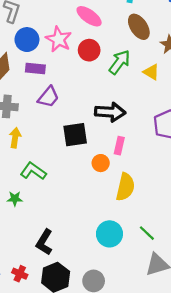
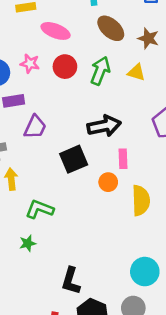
pink star: (59, 39) -> (30, 64), size x0.7
cyan circle: (109, 234) -> (145, 272), moved

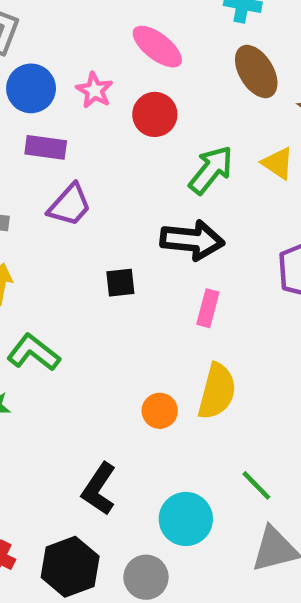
green arrow: (100, 71) -> (211, 170), moved
black square: (74, 159) -> (120, 283), size x0.6
orange circle: (108, 182) -> (160, 411), moved
black L-shape: (71, 281) -> (99, 489), moved

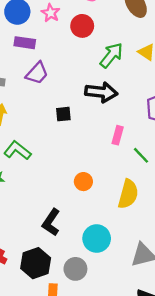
pink rectangle: (208, 308) -> (118, 135), moved
yellow semicircle: (217, 391) -> (128, 194), moved
green line: (256, 485) -> (141, 155), moved

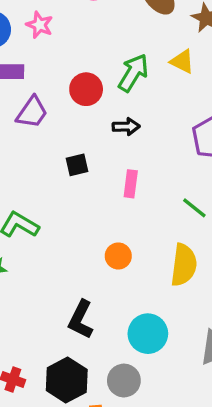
red circle: (82, 26) -> (86, 89), moved
black arrow: (101, 92) -> (126, 127), size x0.6
pink rectangle: (118, 135) -> (131, 184), moved

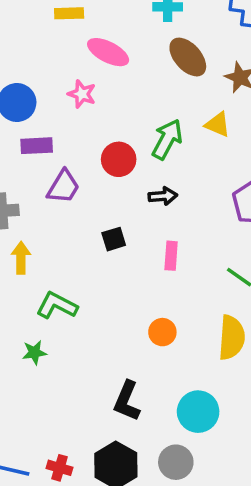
pink star: (40, 25) -> (82, 94), moved

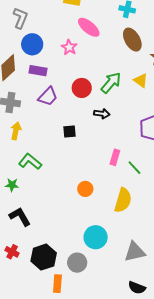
pink rectangle: (171, 256) -> (115, 157), moved
black L-shape: (127, 401) -> (20, 217), moved, turned 115

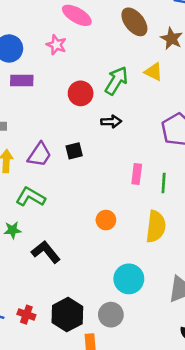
purple trapezoid: (48, 97) -> (40, 155), moved
green line: (134, 168) -> (164, 183), turned 56
black L-shape: (20, 217) -> (46, 252), moved

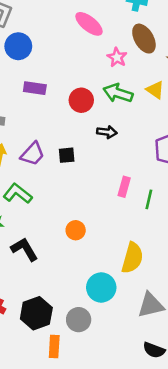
pink star: (56, 45) -> (117, 57), moved
purple rectangle: (22, 80) -> (35, 88), moved
green arrow: (116, 81) -> (118, 93), turned -112
orange circle: (106, 220) -> (76, 230), moved
yellow semicircle: (156, 227) -> (132, 258), moved

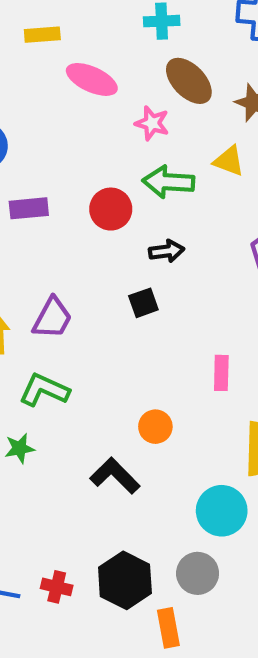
black square: (67, 155) -> (143, 303), moved
pink rectangle: (124, 187) -> (221, 373), moved
black L-shape: (24, 249) -> (115, 476), moved

